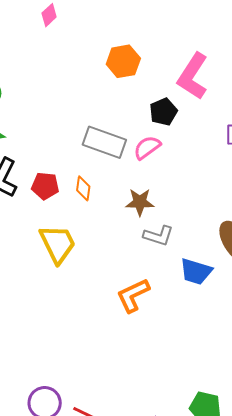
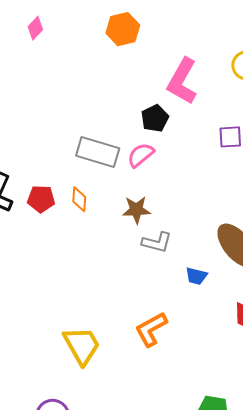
orange hexagon: (123, 61) -> (123, 29), moved
yellow trapezoid: (58, 244) -> (82, 345), moved
blue trapezoid: (196, 272) -> (196, 276), size x0.7
orange L-shape: (133, 295) -> (151, 329), moved

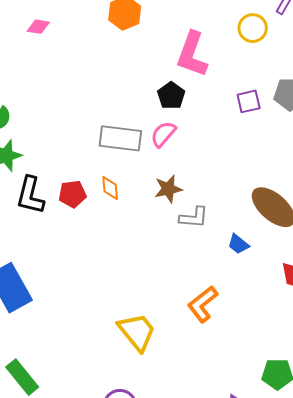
pink diamond: (35, 28) -> (38, 27), turned 65
blue trapezoid: (196, 276) -> (238, 244), turned 35

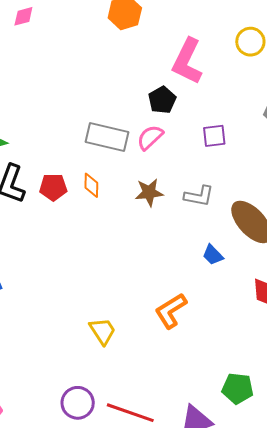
pink diamond: (38, 27) -> (23, 16), moved, turned -30
purple square: (249, 101) -> (214, 136), moved
gray L-shape: (194, 218) -> (199, 196), moved
yellow trapezoid: (137, 332) -> (103, 331), size x0.7

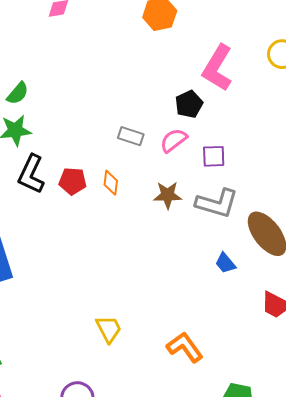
purple square: (214, 136) -> (214, 156), moved
gray rectangle: (107, 137) -> (131, 136), size x0.6
gray L-shape: (199, 196) -> (217, 203), size x1.4
orange L-shape: (171, 311) -> (185, 347), moved, turned 81

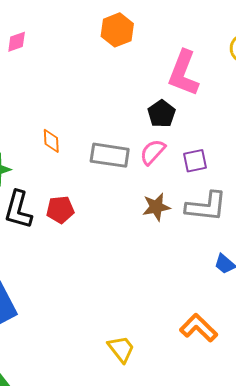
gray rectangle: (131, 136) -> (110, 155), size x1.5
orange diamond: (111, 183) -> (51, 141), moved
orange L-shape: (185, 347) -> (199, 328), moved

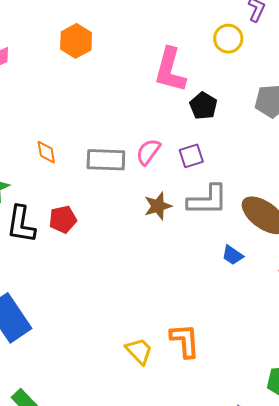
orange hexagon: (117, 30) -> (76, 41), moved
black pentagon: (162, 114) -> (203, 106), moved
orange L-shape: (199, 328) -> (185, 341), moved, turned 48

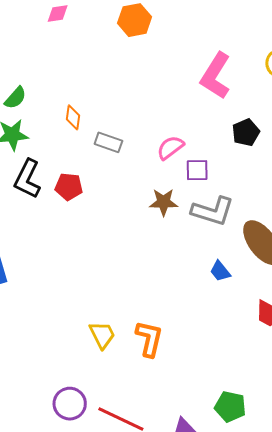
black pentagon: (203, 106) -> (246, 132), moved
purple square: (191, 156) -> (197, 170), moved
gray rectangle: (106, 160) -> (108, 142), moved, size x0.7

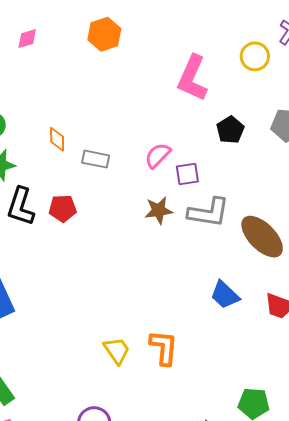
blue trapezoid: (220, 271) -> (225, 295), moved, size x1.4

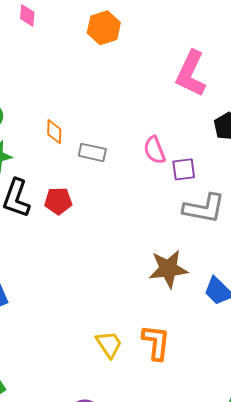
pink diamond: (27, 39) -> (27, 15), moved, turned -70
pink semicircle: (158, 155) -> (154, 150), turned -68
brown star: (159, 210) -> (168, 269), moved, size x1.4

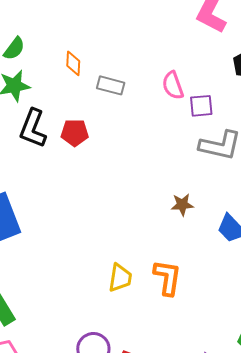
brown star: (168, 269) -> (182, 205), size x0.6
yellow trapezoid: (109, 344) -> (120, 278), turned 40

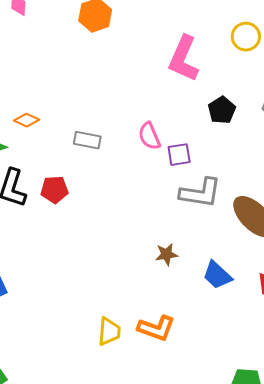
orange diamond: (73, 63) -> (27, 120), moved, turned -65
orange L-shape: (167, 278) -> (156, 328), turned 105

